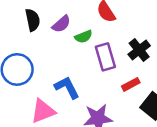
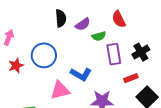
blue L-shape: (67, 88) -> (81, 74), turned 140

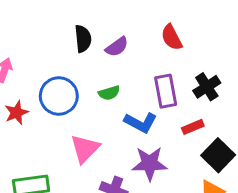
green semicircle: (99, 36) -> (109, 93), moved
blue L-shape: (81, 74) -> (141, 122), moved
pink triangle: (60, 90) -> (85, 149), turned -30

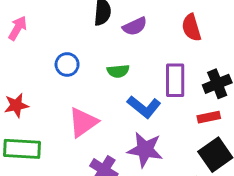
blue circle: (59, 96) -> (67, 64), size x0.6
red star: (16, 113) -> (16, 105), moved
red rectangle: (193, 127) -> (209, 117), moved

